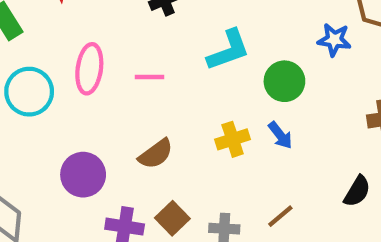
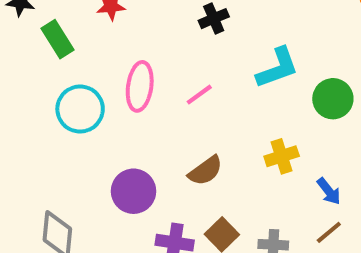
pink line: (150, 77) -> (199, 95), turned -36
blue arrow: (280, 135) -> (329, 191), moved

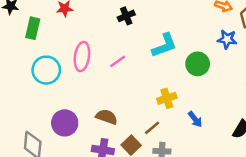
green rectangle: (57, 39) -> (33, 28), turned 45
brown semicircle: (205, 171) -> (107, 117), moved, turned -125
purple circle: (134, 191) -> (65, 123), moved
brown line: (329, 232) -> (152, 128), moved

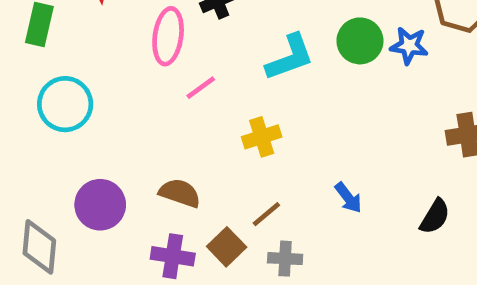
pink ellipse: (82, 56) -> (168, 36), moved
green circle: (198, 64) -> (360, 41), moved
yellow cross: (167, 98) -> (262, 137), moved

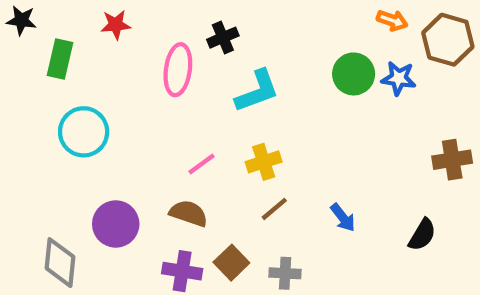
cyan L-shape: (290, 57) -> (257, 91), moved
pink line: (201, 88) -> (201, 164), moved
brown line: (266, 214) -> (274, 209), moved

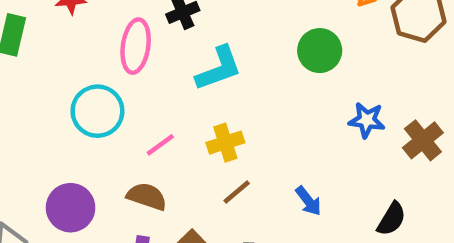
blue star: (399, 78) -> (367, 120), moved
cyan circle: (84, 132) -> (97, 111), moved
brown cross: (452, 160) -> (423, 140), turned -30

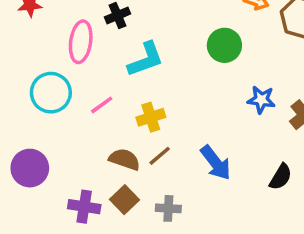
pink line: (160, 145) -> (102, 105), moved
brown semicircle: (147, 196) -> (125, 159), moved
blue arrow: (308, 201) -> (216, 163), size x1.5

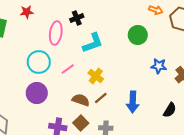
yellow cross: (151, 117) -> (96, 76), turned -35
blue arrow: (216, 163) -> (133, 102), turned 40
purple circle: (30, 168) -> (37, 93), moved

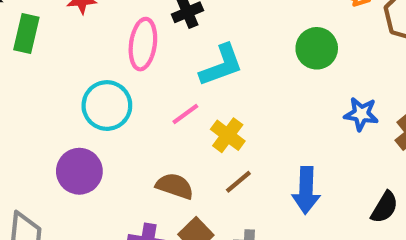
pink line: (68, 69) -> (185, 114), moved
purple circle: (37, 93) -> (79, 171), moved
brown semicircle: (81, 100) -> (175, 186), moved

